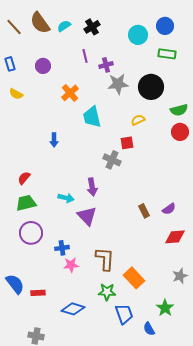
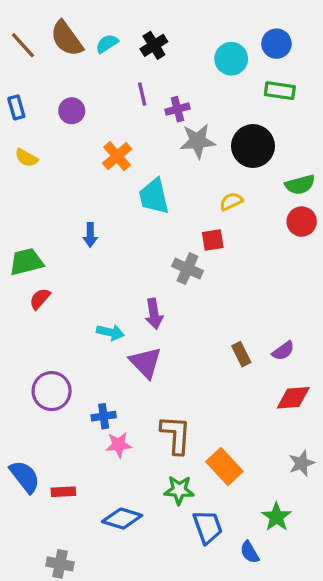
green trapezoid: (26, 203) -> (26, 262), moved

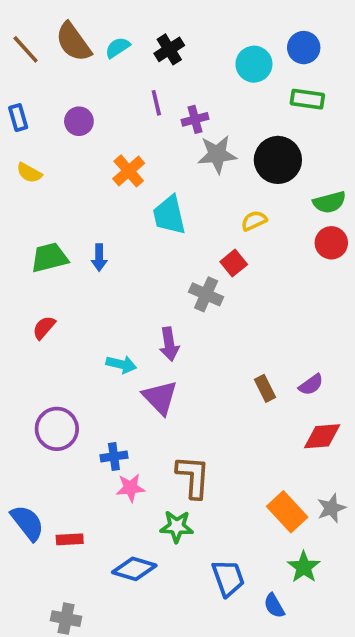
red square: (213, 240) -> (234, 263), turned -30
green trapezoid: (26, 262) -> (49, 258), moved
orange rectangle: (224, 467) -> (287, 512), moved
green star: (179, 490) -> (177, 526), moved

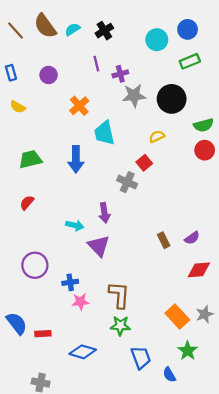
green rectangle: (307, 99) -> (190, 61), turned -30
blue arrow: (99, 258) -> (76, 159), moved, size x1.6
green star: (177, 526) -> (120, 326), moved

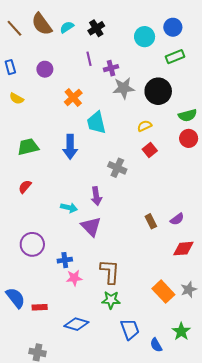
red square: (144, 163) -> (150, 150), moved
green star: (188, 351) -> (181, 331), moved

